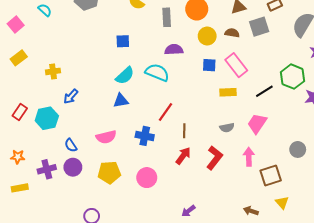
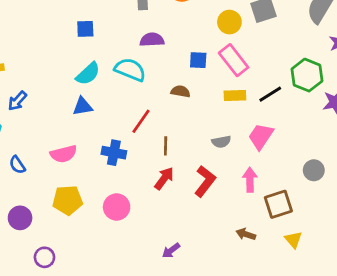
brown semicircle: (232, 33) -> (180, 91), moved
yellow circle: (207, 36) -> (229, 22), moved
yellow rectangle: (228, 92) -> (235, 95), moved
purple circle: (73, 167) -> (20, 218), moved
brown arrow: (251, 211) -> (246, 234), moved

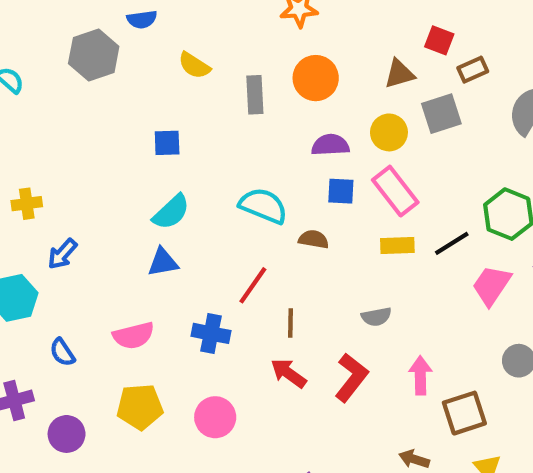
purple semicircle: (152, 40) -> (330, 145), moved
cyan semicircle: (130, 70) -> (263, 206), moved
pink trapezoid: (261, 136) -> (492, 285), moved
red arrow: (164, 178) -> (288, 373), turned -90

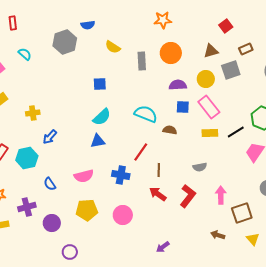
red square: (439, 40) -> (226, 26), moved, turned 32

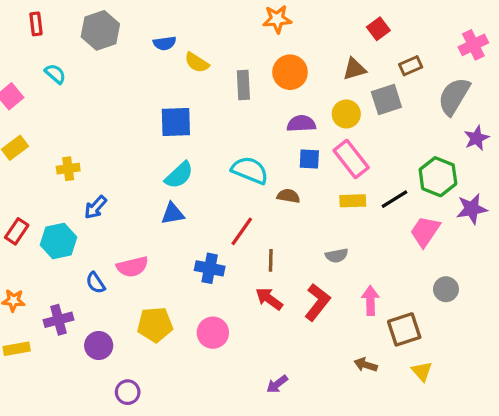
blue semicircle: (88, 25) -> (165, 43), moved
gray hexagon: (65, 42) -> (100, 30), moved
blue square: (100, 84) -> (176, 122), size x1.5
pink semicircle: (84, 176) -> (132, 267), moved

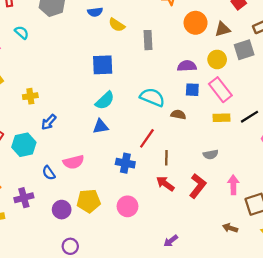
orange circle: (290, 72) -> (196, 23), moved
purple circle: (99, 345) -> (62, 210), moved

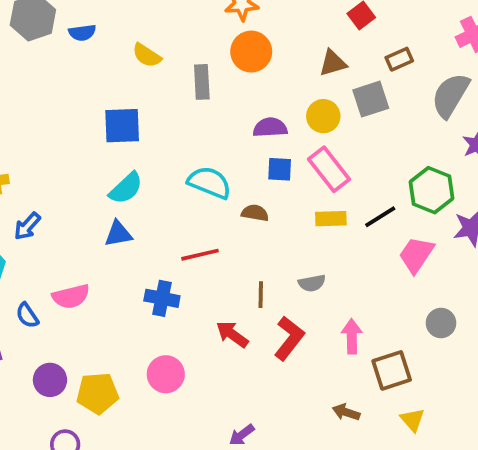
blue semicircle: (95, 12) -> (82, 33), moved
orange circle: (196, 23) -> (251, 52), moved
red line: (147, 138) -> (200, 255), turned 42
brown line: (166, 158) -> (261, 295), moved
yellow pentagon: (89, 201) -> (97, 393), moved

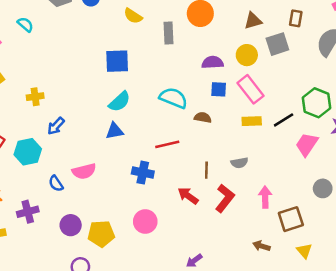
brown rectangle: (399, 59) -> (296, 18), turned -56

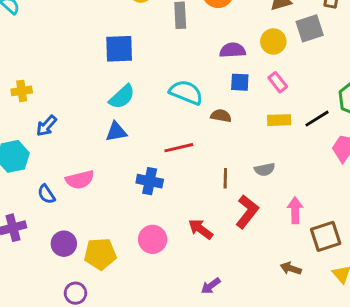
pink rectangle: (250, 89) -> (278, 82), size x0.6
red arrow: (188, 196) -> (201, 229), moved

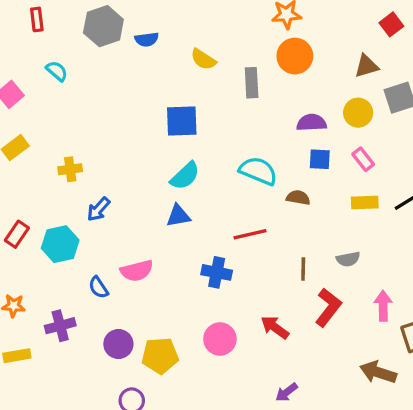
brown arrow: (291, 268) -> (378, 372), size x1.5

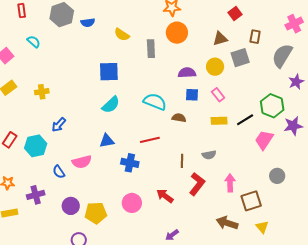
yellow cross: (70, 169) -> (42, 92), moved
blue triangle: (178, 216) -> (107, 141), moved

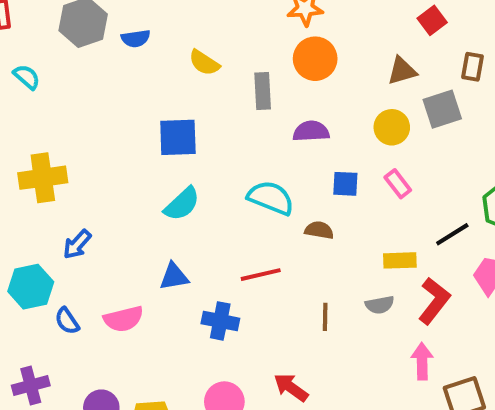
purple semicircle: (187, 73) -> (311, 131), moved
yellow cross: (42, 92) -> (43, 178), size x1.6
yellow rectangle: (219, 121) -> (400, 260), moved
blue semicircle: (59, 172) -> (67, 321), moved
red L-shape: (197, 184) -> (434, 301), moved

